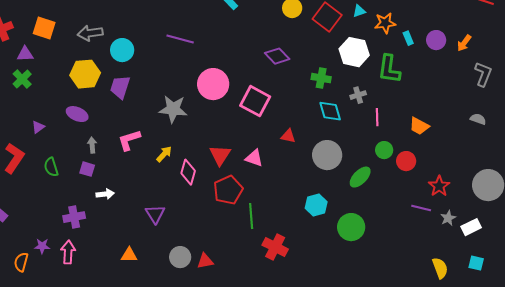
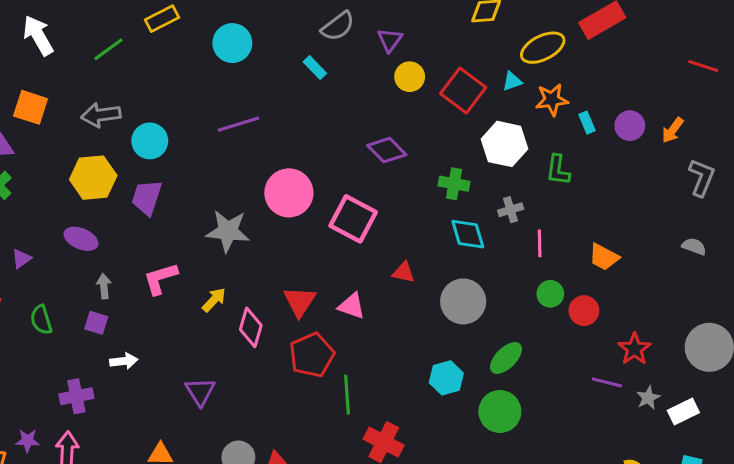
purple line: (180, 39) -> (238, 124), turned -32
green L-shape: (389, 69) -> (558, 170), size x0.7
green ellipse: (360, 177) -> (506, 358), moved

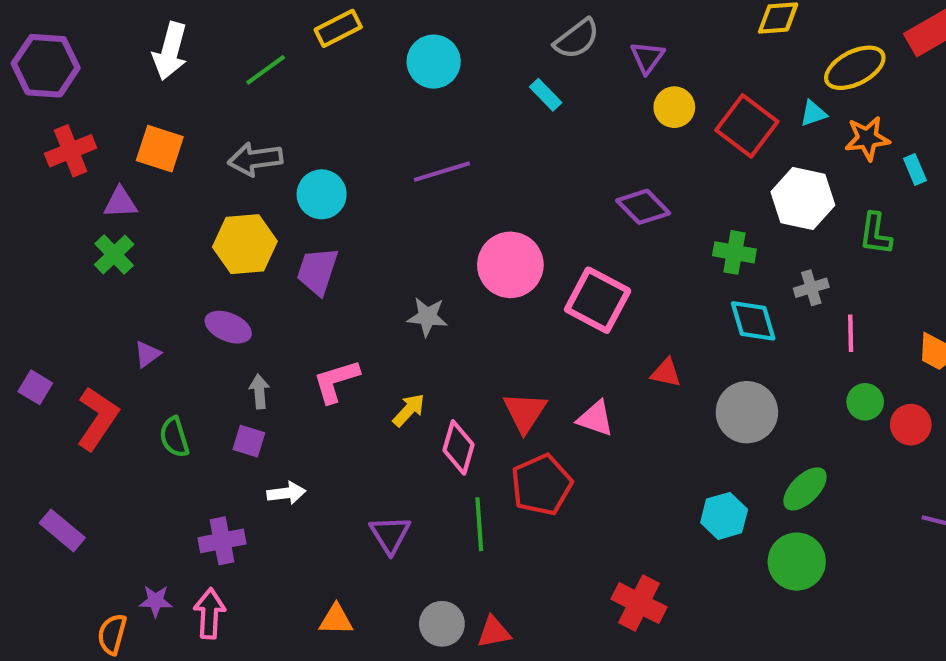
white arrow: (38, 35) -> (170, 51), turned -135
gray star: (228, 231) -> (427, 317), size x0.7
green line: (347, 395) -> (479, 524), moved

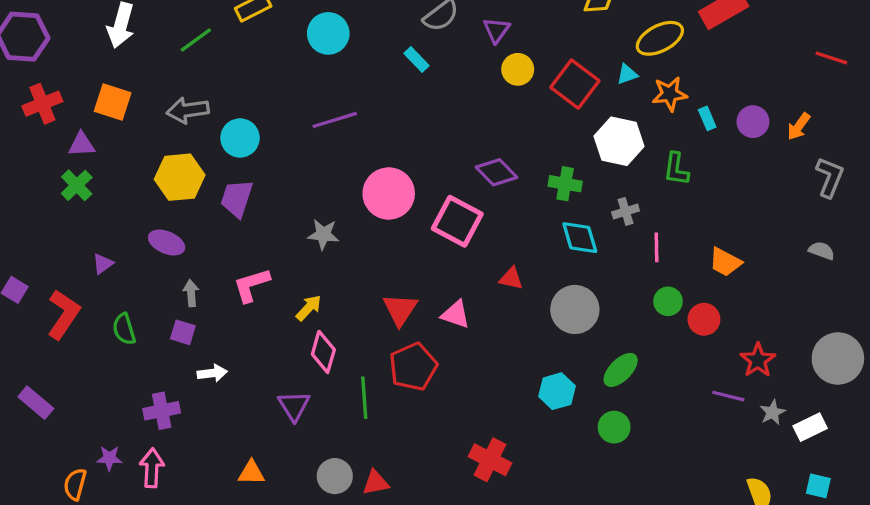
purple diamond: (643, 207) -> (496, 172), moved
pink diamond: (459, 447) -> (323, 352), moved
green circle: (797, 562) -> (614, 427), size x0.7

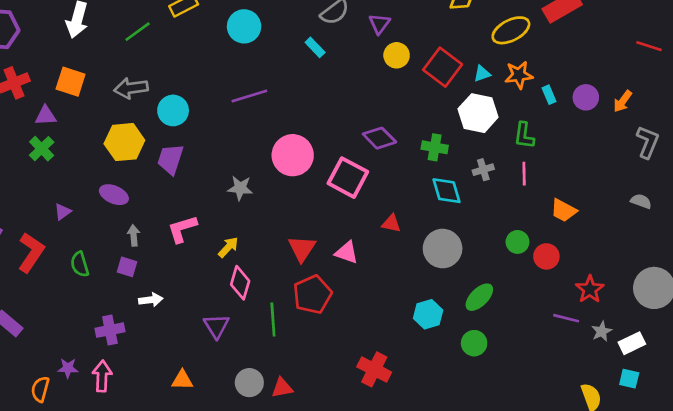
cyan triangle: (627, 74) -> (482, 74), moved
pink line: (657, 247) -> (524, 174), moved
cyan square: (818, 486) -> (629, 379), moved

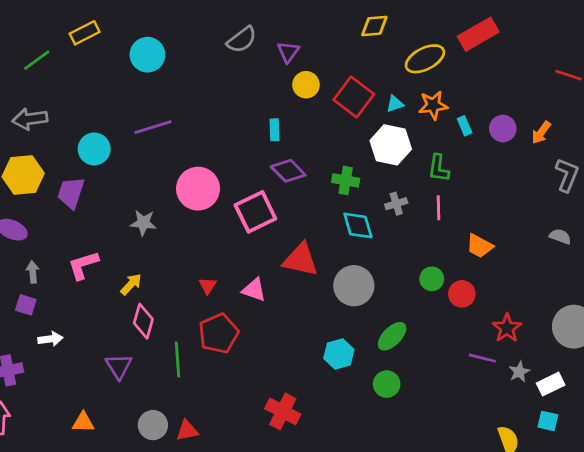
cyan rectangle: (315, 47) -> (275, 130), moved, turned 42
cyan circle: (173, 110) -> (94, 149), moved
pink square: (348, 178) -> (255, 212), turned 36
red triangle: (391, 224) -> (301, 260), size x1.8
red triangle: (302, 249) -> (208, 286), size x0.6

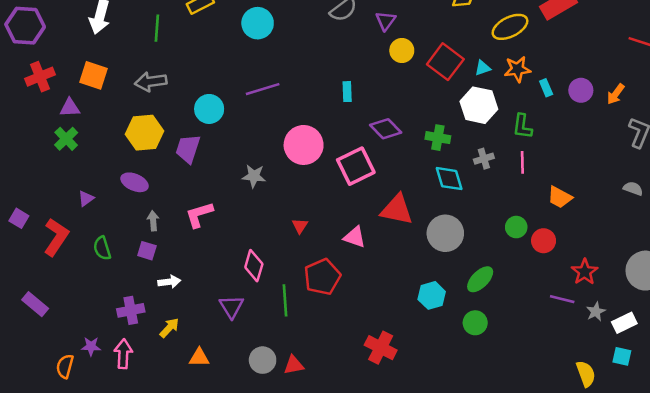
green line: (37, 60) -> (157, 28), turned -50
cyan rectangle: (275, 130) -> (347, 92), moved
yellow arrow: (131, 284) -> (169, 328), moved
red triangle: (208, 286) -> (300, 226), moved

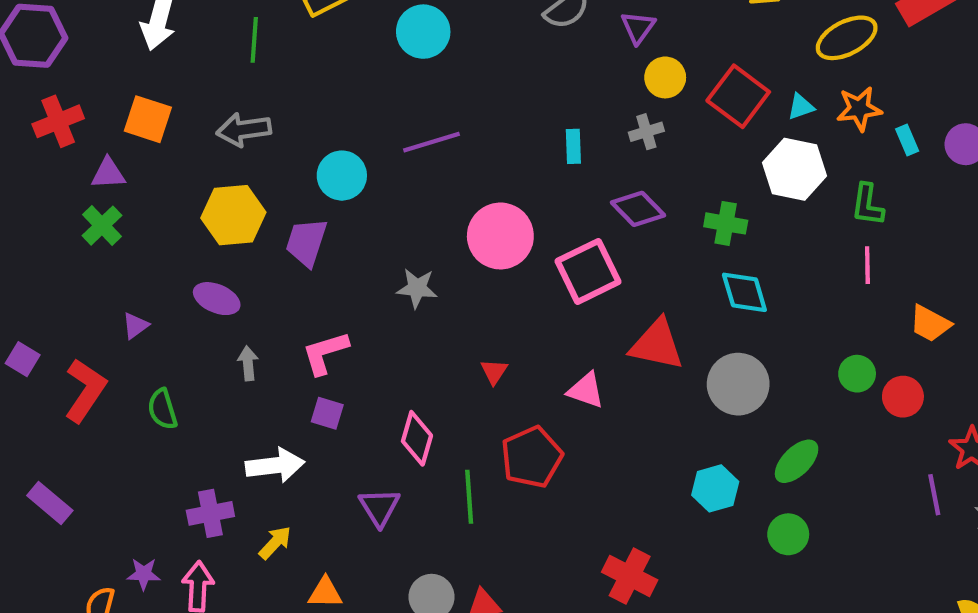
gray cross: (484, 159) -> (646, 132), moved
purple square: (147, 251) -> (327, 413), moved
white arrow: (169, 282) -> (275, 465), size x1.5
purple line: (562, 299) -> (934, 495), turned 65

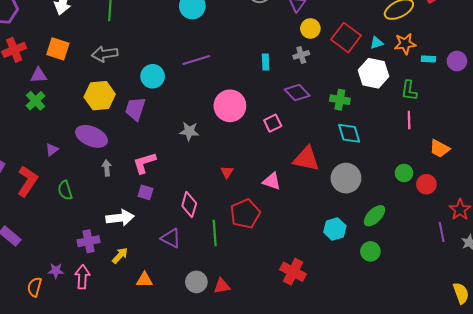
cyan rectangle: (907, 140) -> (428, 59), turned -64
pink square: (588, 271) -> (273, 123), size x0.6
purple ellipse: (217, 299) -> (92, 136), size x1.4
purple triangle: (379, 507) -> (171, 238), turned -30

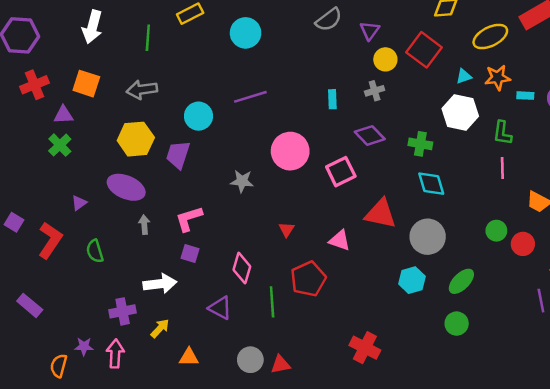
red square: (346, 38) -> (424, 50), moved
pink square: (273, 123) -> (341, 172), size x1.4
cyan hexagon: (335, 229) -> (412, 280), moved

